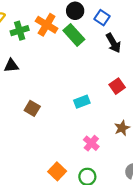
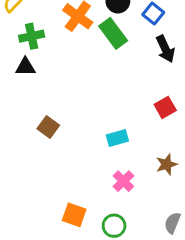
green cross: (20, 31) -> (32, 36), moved
cyan rectangle: (82, 102) -> (117, 138), moved
orange square: (57, 171) -> (74, 215), turned -30

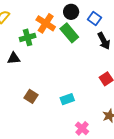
green cross: (32, 36) -> (28, 37), moved
cyan rectangle: (117, 138) -> (67, 99), moved

